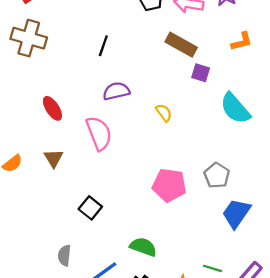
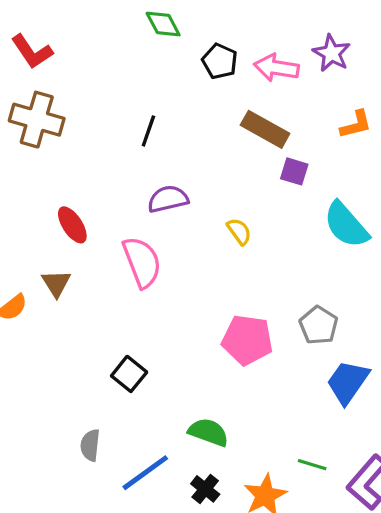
brown triangle: (54, 158) -> (56, 283), moved

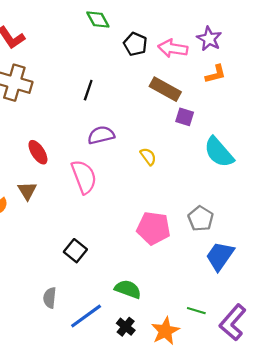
orange L-shape: (356, 124) -> (216, 74), moved

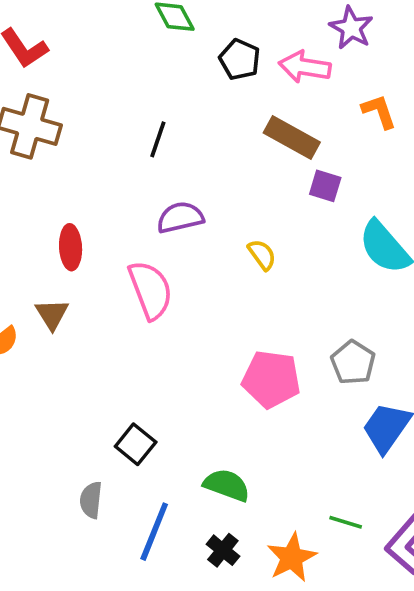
purple star: (209, 39) -> (351, 28), moved
orange L-shape: (216, 74) -> (379, 111), turned -95
red ellipse: (38, 152) -> (71, 247), turned 30
black square: (75, 251) -> (136, 444), moved
blue line: (86, 316) -> (154, 532), turned -32

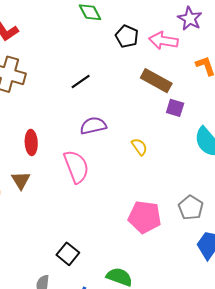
black line: (158, 139) -> (81, 82), turned 36

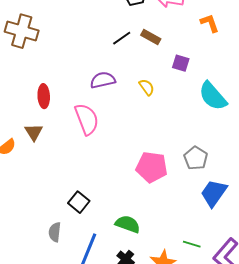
brown rectangle: (156, 81) -> (151, 37), moved, size x0.7
black line: (81, 82) -> (122, 38), moved
yellow semicircle: (139, 147) -> (147, 87), moved

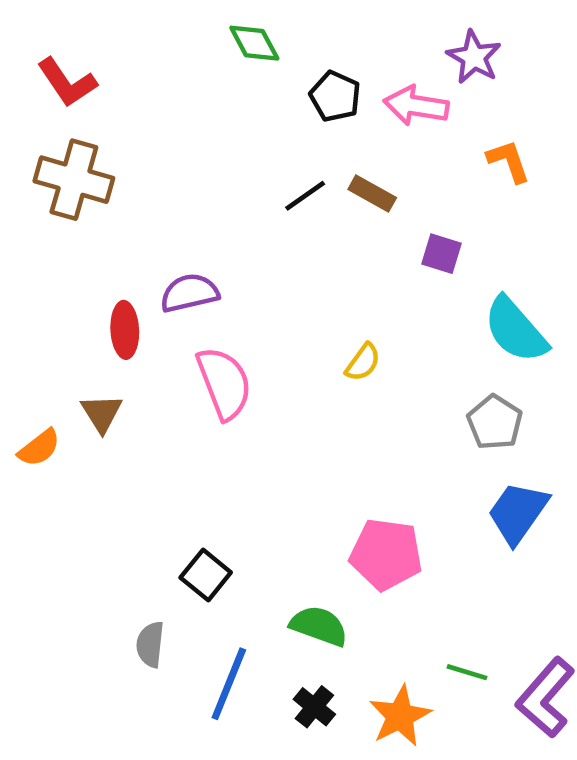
purple semicircle: (103, 80) -> (190, 293), moved
yellow semicircle: (147, 87) -> (363, 362), moved, turned 72
gray pentagon: (196, 158) -> (495, 422), moved
pink pentagon: (152, 167) -> (386, 554), moved
blue trapezoid: (214, 193) -> (518, 513), moved

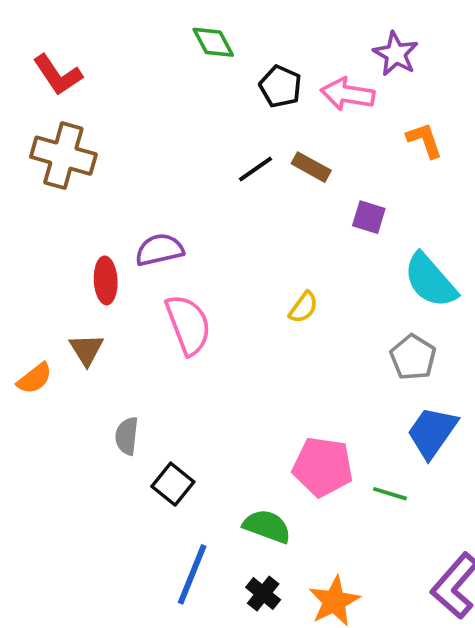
gray semicircle: (150, 644) -> (127, 436), moved
green line: (467, 672) -> (390, 494), moved

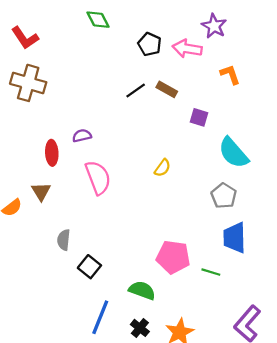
green diamond: (213, 42) -> (98, 20), moved
purple semicircle: (159, 250) -> (82, 136), size x0.7
blue trapezoid: (432, 432) -> (234, 238), turned -36

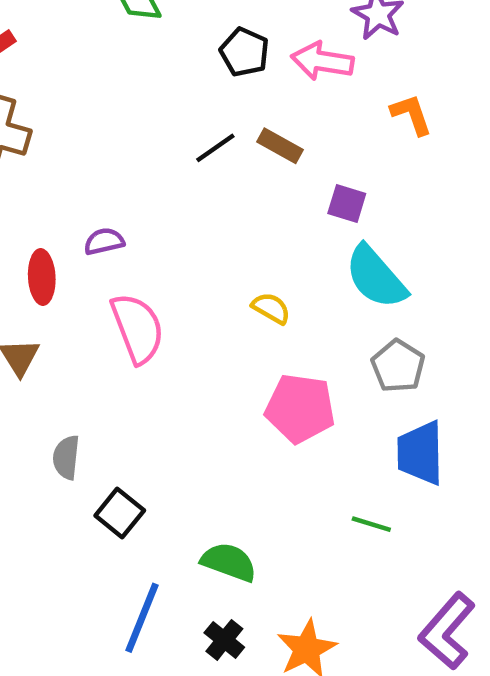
cyan semicircle: (233, 153) -> (376, 277), moved
yellow semicircle: (162, 168) -> (271, 308), turned -96
pink pentagon: (173, 257) -> (300, 408), moved

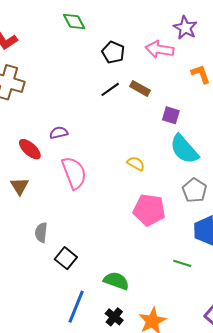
black pentagon: (244, 52) -> (113, 52), moved
red ellipse: (42, 277) -> (30, 149), turned -45

